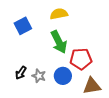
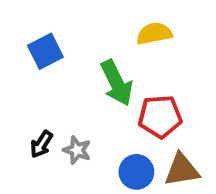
yellow semicircle: (59, 14) -> (154, 33), moved
blue circle: (63, 76) -> (136, 172), moved

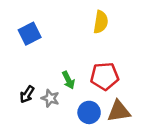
yellow semicircle: (154, 33) -> (101, 22), turned 110
green arrow: (117, 83) -> (68, 80), moved, size x0.6

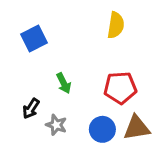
green arrow: (68, 80) -> (64, 83), moved
gray star: (50, 98) -> (56, 125), moved

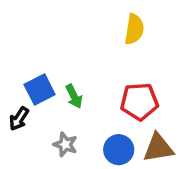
blue square: (34, 39) -> (40, 89), moved
black arrow: (31, 109) -> (19, 119), moved

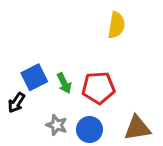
red pentagon: (139, 101) -> (98, 88), moved
blue circle: (119, 150) -> (89, 130), moved

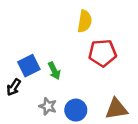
yellow semicircle: (116, 25) -> (85, 21), moved
red pentagon: (98, 88) -> (102, 53), moved

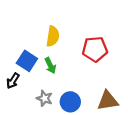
yellow semicircle: (85, 21) -> (53, 36), moved
blue square: (29, 66) -> (27, 61), turned -30

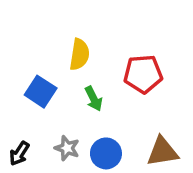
green arrow: (50, 66) -> (94, 99), moved
black arrow: (13, 81) -> (19, 153), moved

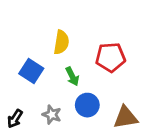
blue circle: (106, 153) -> (87, 105), moved

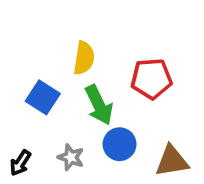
green arrow: (72, 76) -> (99, 105), size x1.5

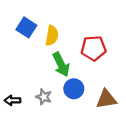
blue square: (43, 97) -> (26, 27), moved
black arrow: (20, 163) -> (12, 100), turned 56

